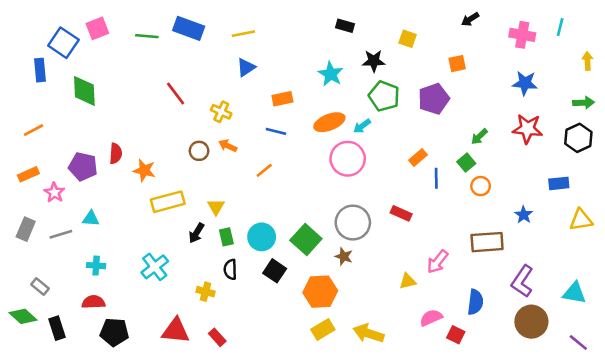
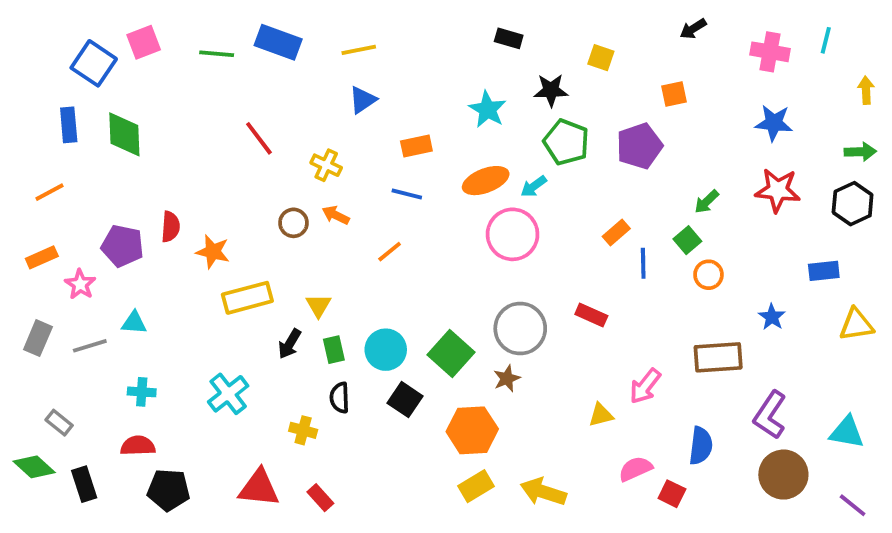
blue rectangle: (40, 70) -> (69, 125), moved
brown star: (344, 256) -> (507, 378), turned 30

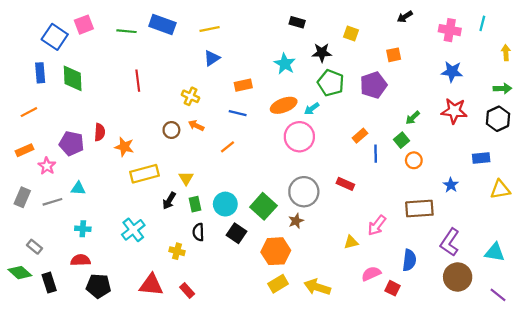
red line: (259, 138) -> (138, 81), moved, turned 30

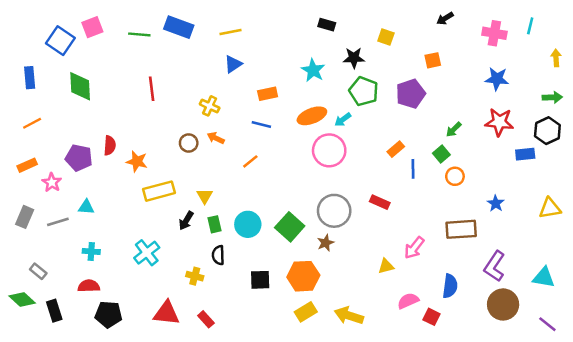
blue rectangle: (40, 73) -> (30, 78), moved
blue rectangle: (481, 158) -> (525, 154), moved
black square: (237, 233) -> (260, 280), moved, turned -36

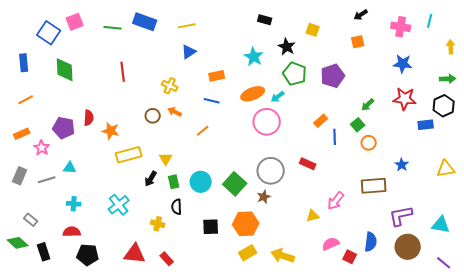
black star: (354, 58) -> (287, 47), turned 30
orange square: (433, 60) -> (358, 42), moved
purple L-shape: (494, 266) -> (401, 216), turned 45
blue semicircle: (450, 286) -> (371, 242), moved

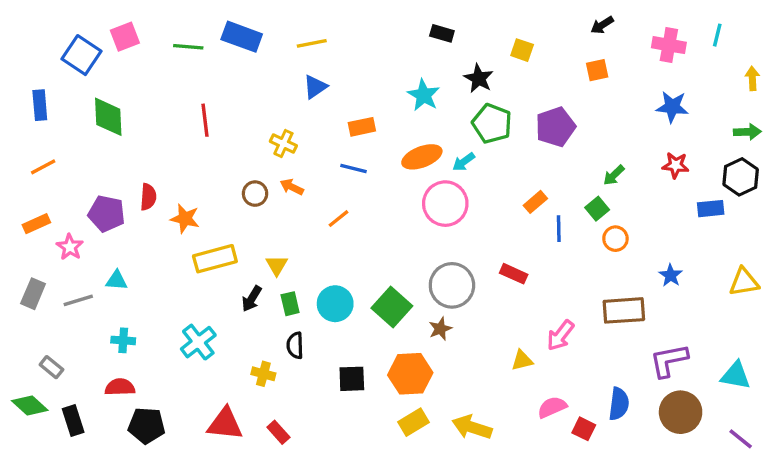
red star: (405, 99) -> (676, 165), size x0.7

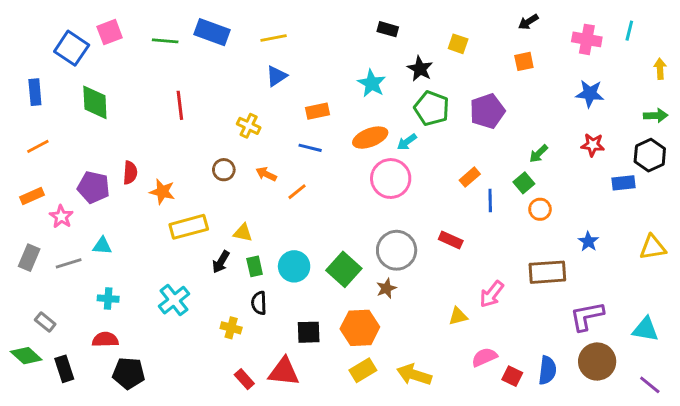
orange arrow: (292, 187) -> (266, 174), moved
yellow triangle: (277, 265) -> (243, 233), turned -48
blue semicircle: (619, 404) -> (547, 370), moved
red triangle: (225, 424) -> (284, 372), moved

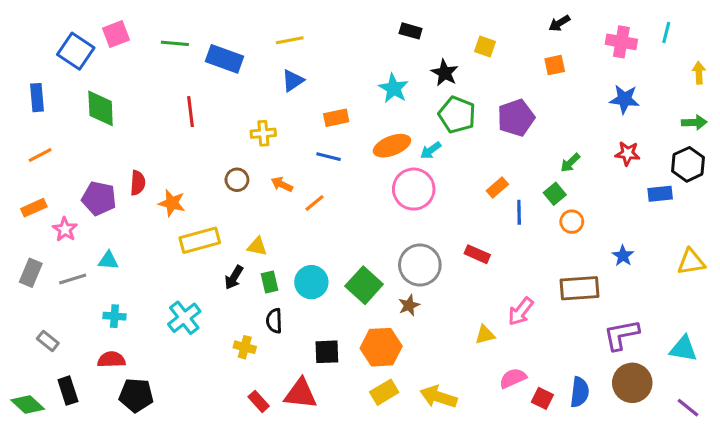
blue rectangle: (212, 32) -> (225, 59), moved
yellow cross: (249, 126) -> (263, 133), turned -30
green diamond: (26, 356) -> (28, 405), moved

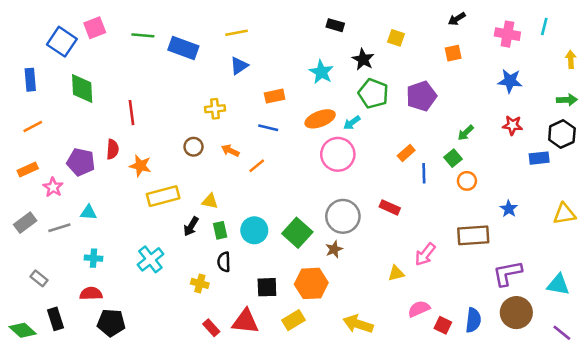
red line: (190, 112) -> (131, 113), moved
gray rectangle: (31, 273) -> (25, 223), turned 30
yellow rectangle: (384, 392) -> (294, 320), moved

